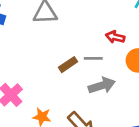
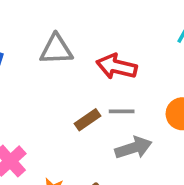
red arrow: (115, 37) -> (117, 67), moved, size x1.5

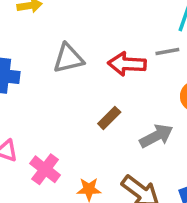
gray line: (122, 111) -> (167, 51), moved

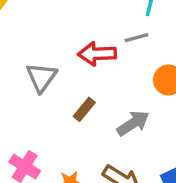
gray triangle: (68, 58) -> (41, 77), moved, turned -36

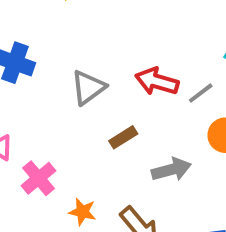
gray line: (136, 38) -> (201, 93), moved, turned -40

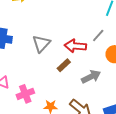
red arrow: (157, 81) -> (75, 46), moved
pink cross: (39, 178) -> (25, 94), turned 30

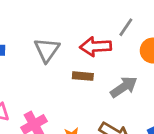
brown rectangle: (64, 65) -> (83, 76), turned 56

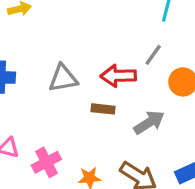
gray triangle: (47, 50) -> (63, 78), turned 44

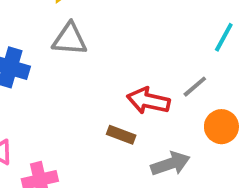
gray triangle: (63, 78) -> (70, 39), moved

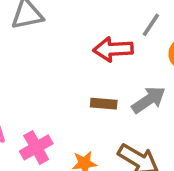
brown rectangle: (121, 135) -> (104, 104), moved

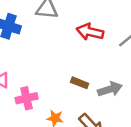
red arrow: (113, 49) -> (90, 32), moved

